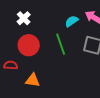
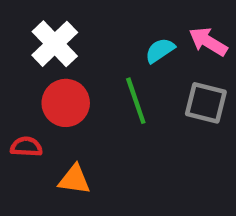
white cross: (24, 18) -> (55, 44), size x1.5

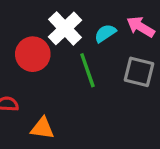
white cross: (55, 44) -> (65, 28), moved
red circle: (66, 103) -> (33, 54), moved

